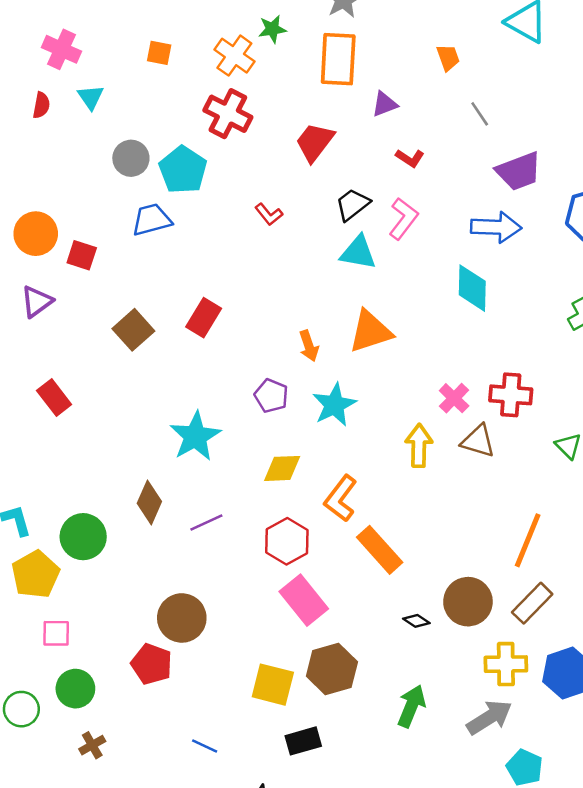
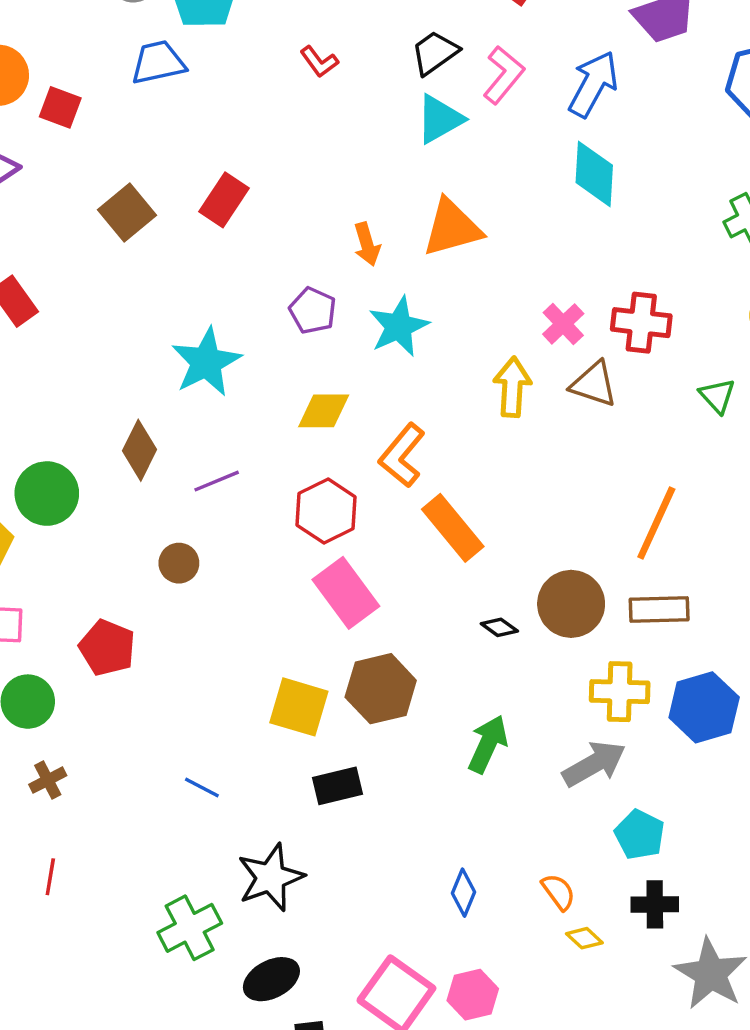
blue arrow: (496, 227) -> (593, 84), moved, turned -66
cyan triangle: (358, 253) -> (440, 119), turned -42
brown rectangle: (532, 603) -> (659, 610), turned 42
brown circle: (182, 618) -> (179, 563), moved, size x0.6
red pentagon: (152, 664) -> (107, 648), moved

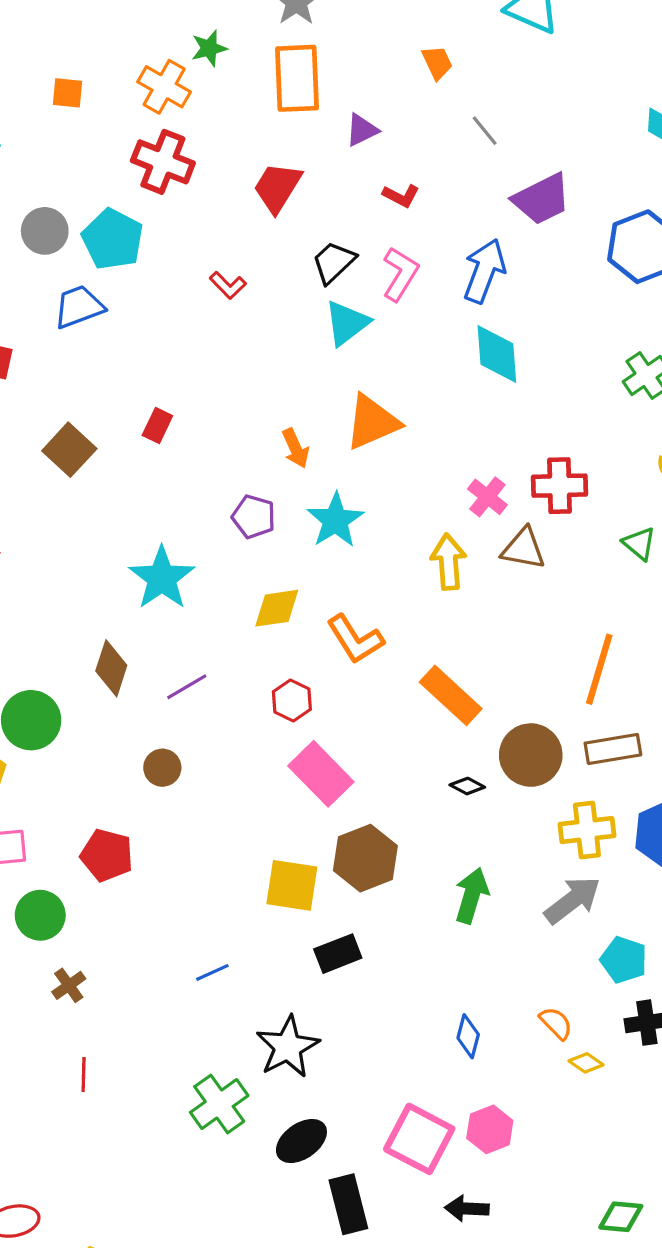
red rectangle: (224, 200) -> (157, 425), size x0.7
orange L-shape: (402, 455) -> (355, 639), turned -64
red hexagon: (326, 511) -> (292, 701), size x0.7
orange rectangle: (453, 528) -> (451, 695), moved
blue line: (202, 787) -> (212, 972), turned -44

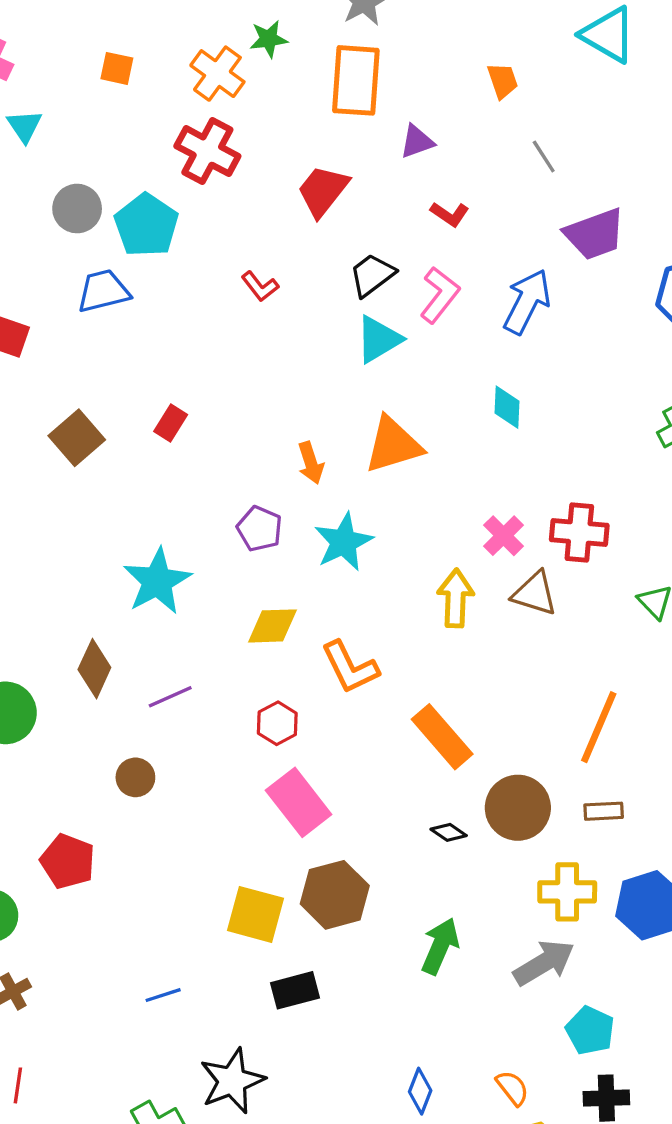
cyan diamond: (497, 354) -> (507, 407), moved, size x0.7
brown rectangle: (613, 749) -> (604, 811), size x0.7

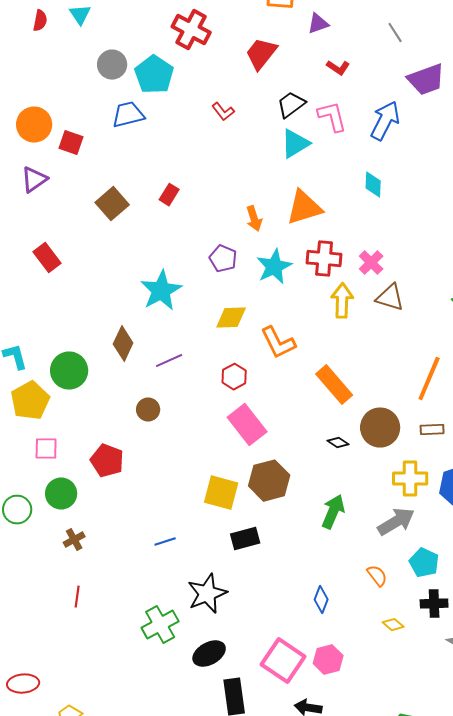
pink L-shape: (440, 295) -> (332, 117), turned -52
red cross: (579, 533) -> (324, 259), moved
orange semicircle: (512, 1088) -> (377, 576), moved

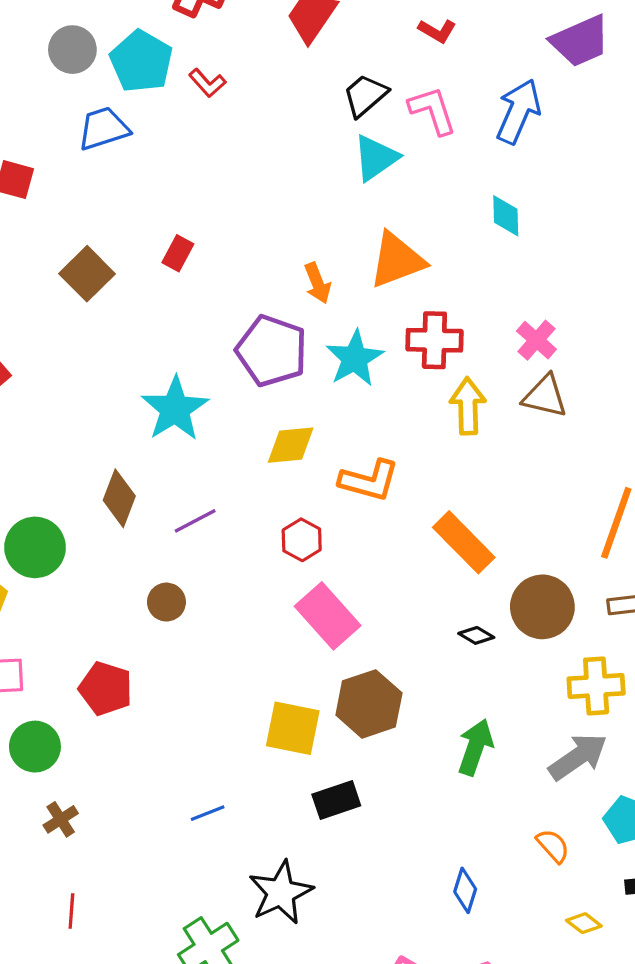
red L-shape: (223, 112) -> (207, 83), moved
purple pentagon: (223, 259) -> (272, 351), size x1.6
pink cross: (371, 263) -> (536, 340), moved
orange L-shape: (278, 343) -> (369, 480), turned -45

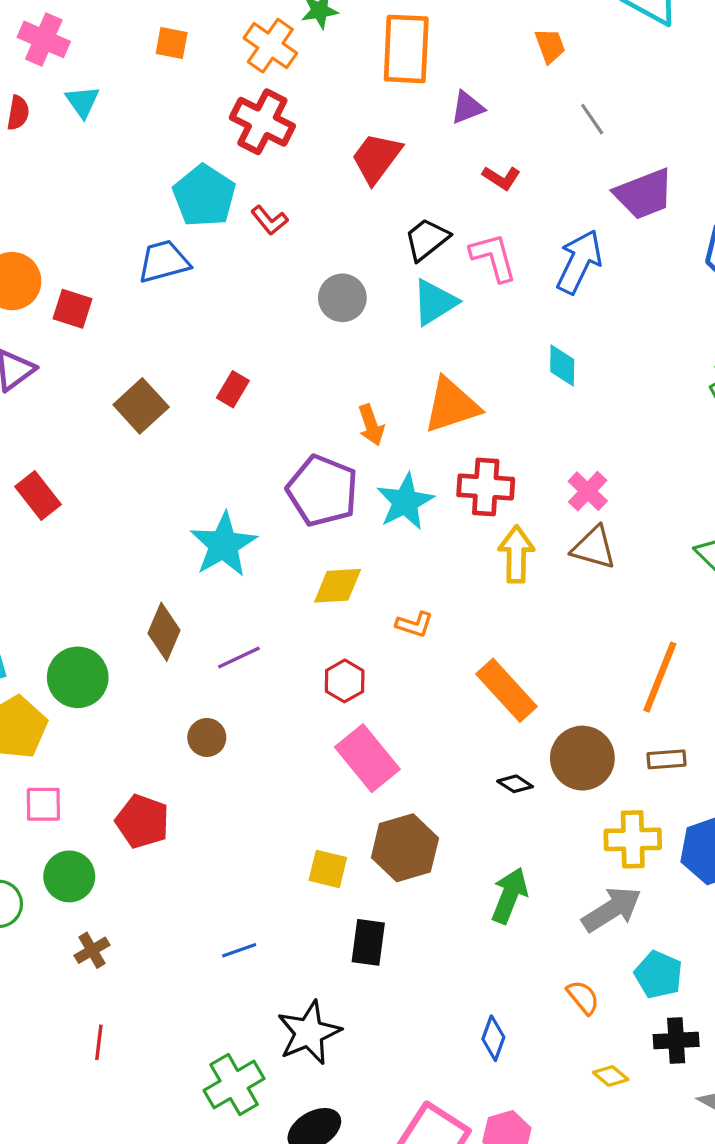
gray circle: (72, 50) -> (342, 298), moved
orange L-shape: (369, 480) -> (414, 624), size x0.6
yellow square: (293, 728) -> (328, 869), size x0.7
black rectangle: (336, 800) -> (368, 942), turned -66

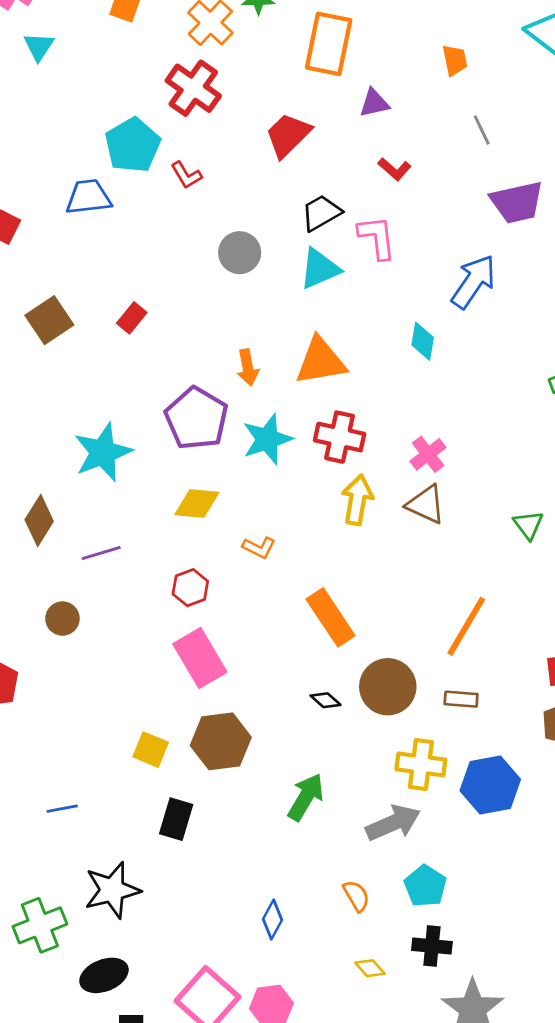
blue arrow: (579, 262) -> (474, 282), moved

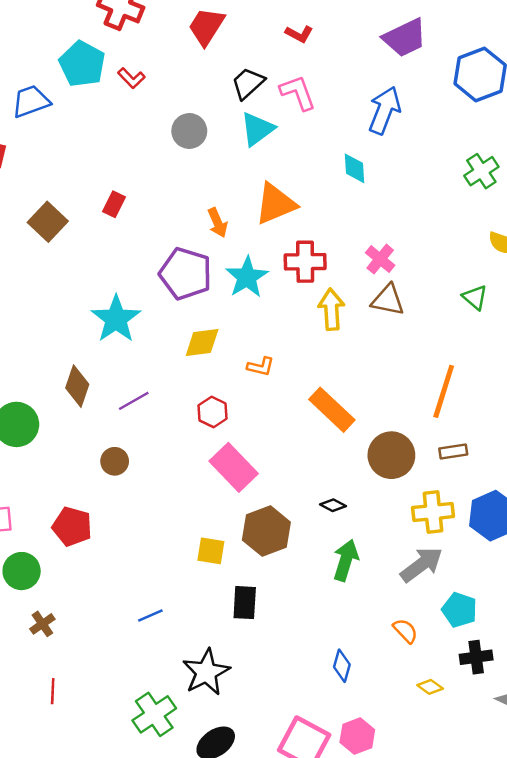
blue trapezoid: (88, 197) -> (31, 101), moved
black diamond: (326, 700) -> (333, 505), moved

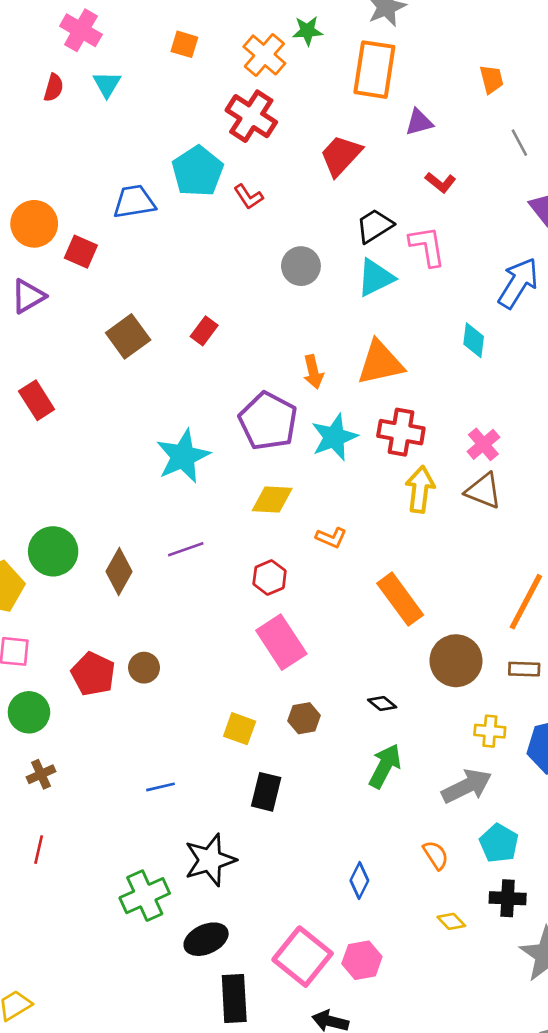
brown diamond: (77, 386) -> (119, 571), moved
brown circle: (115, 461) -> (144, 668), moved
yellow cross: (433, 512) -> (490, 731), size x0.7
brown hexagon: (266, 531) -> (304, 718), size x0.6

